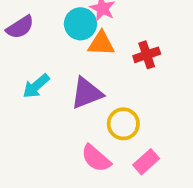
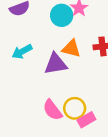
orange triangle: (101, 44) -> (71, 49), moved
yellow circle: (123, 124) -> (75, 108), moved

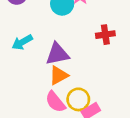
orange triangle: (71, 49) -> (59, 75), moved, turned -42

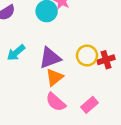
red cross: (105, 35) -> (106, 60), moved
yellow circle: (78, 99) -> (87, 55), moved

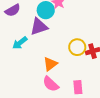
purple triangle: (50, 58) -> (39, 27), moved
pink rectangle: (89, 105) -> (78, 87), turned -56

